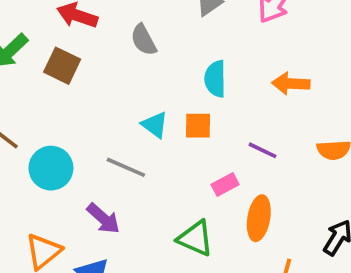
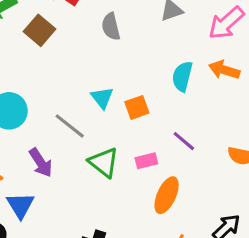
cyan semicircle: (215, 79) -> (182, 76), moved
orange arrow: (291, 84) -> (224, 70), moved
orange square: (198, 126) -> (137, 107), turned -35
green triangle: (195, 238) -> (104, 162), moved

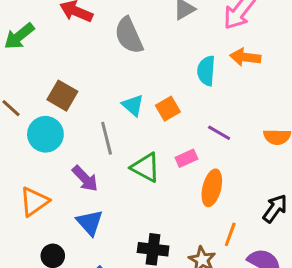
gray semicircle: (111, 27) -> (129, 35), size x1.4
brown square: (40, 30) -> (62, 96), moved
gray line: (70, 126) -> (107, 138), turned 48
blue triangle: (20, 205) -> (90, 223), moved

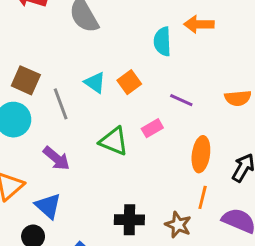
gray line: (107, 138) -> (61, 104), moved
orange ellipse: (212, 188) -> (201, 154), moved
blue triangle: (90, 223) -> (48, 206), moved

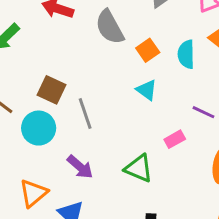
cyan triangle: (95, 82) -> (147, 90), moved
orange square: (129, 82) -> (148, 50), moved
green triangle: (114, 141) -> (139, 168), moved

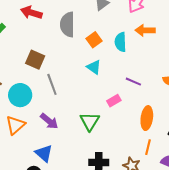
gray semicircle: (110, 27) -> (67, 25), turned 30
brown square: (51, 90) -> (35, 60), moved
green triangle: (139, 168) -> (90, 121), turned 40
orange triangle: (33, 193) -> (15, 125), moved

